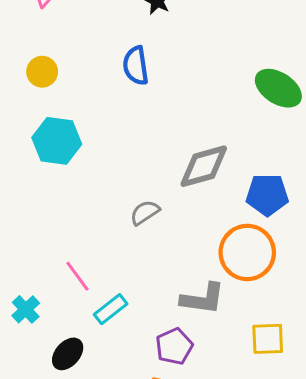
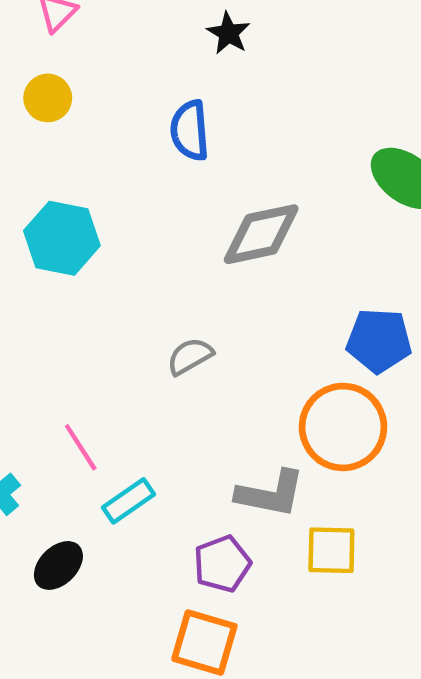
yellow circle: (42, 72) -> (48, 98), moved
gray diamond: (204, 166) -> (261, 234), moved
yellow square: (268, 339) -> (331, 550), moved

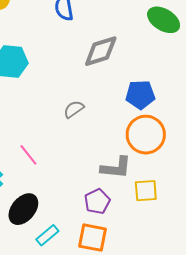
blue pentagon: (379, 341) -> (140, 95), moved
cyan rectangle: (129, 501) -> (47, 235), moved
black ellipse: (58, 565) -> (23, 209), size x1.4

